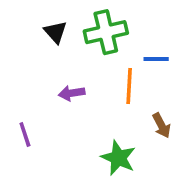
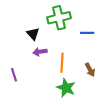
black triangle: (55, 32) -> (33, 34), moved
orange line: (129, 86) -> (62, 63), moved

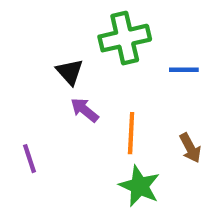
purple arrow: (40, 52) -> (85, 110), turned 48

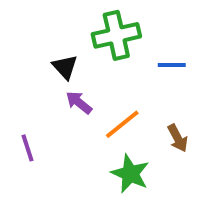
orange line: (131, 133) -> (122, 124), turned 48

